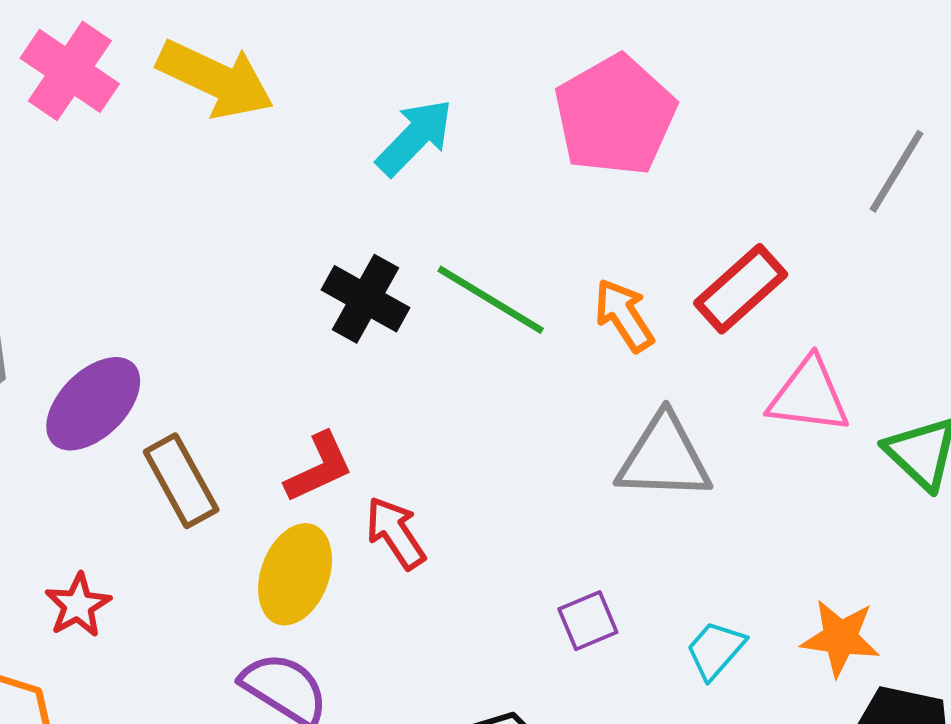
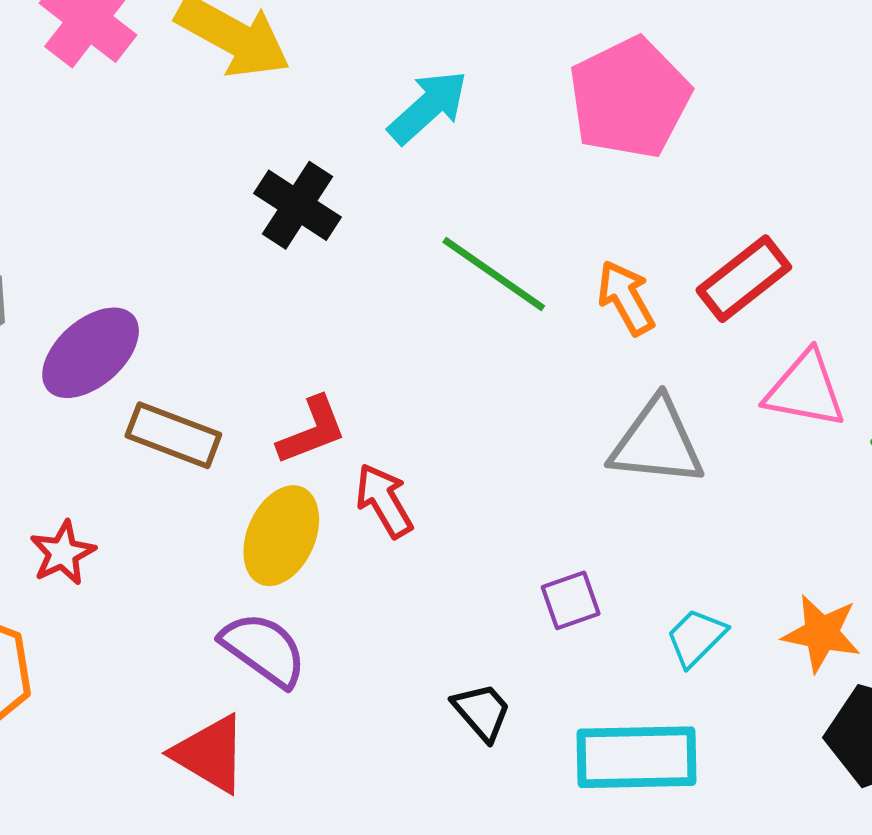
black cross: (366, 299) -> (297, 205), moved
brown rectangle: (181, 481) -> (173, 435), turned -44

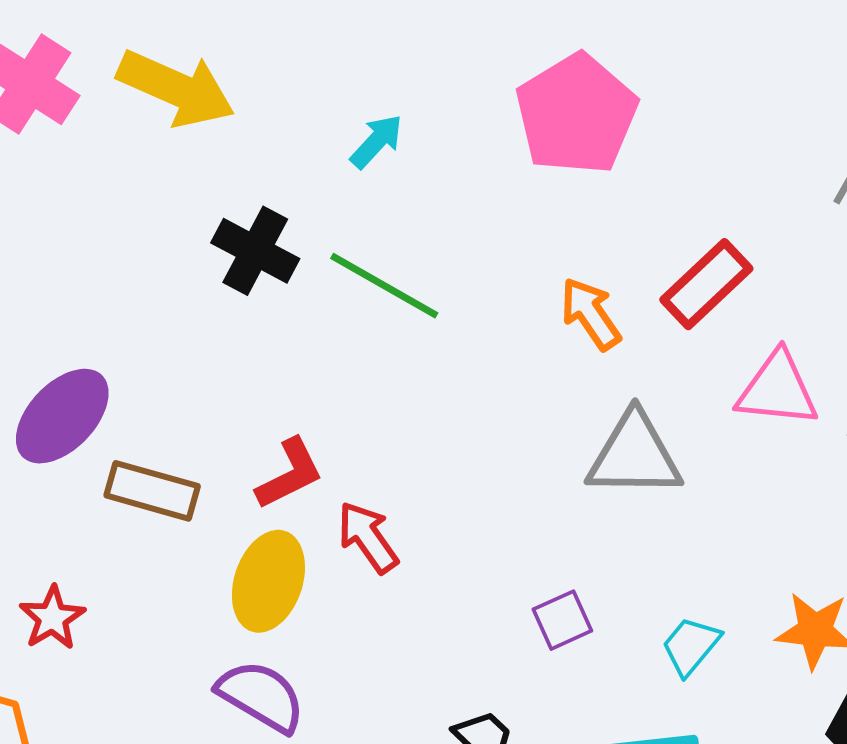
cyan arrow: (428, 107) -> (377, 141), size x0.7
green line: (494, 274) -> (384, 286), moved

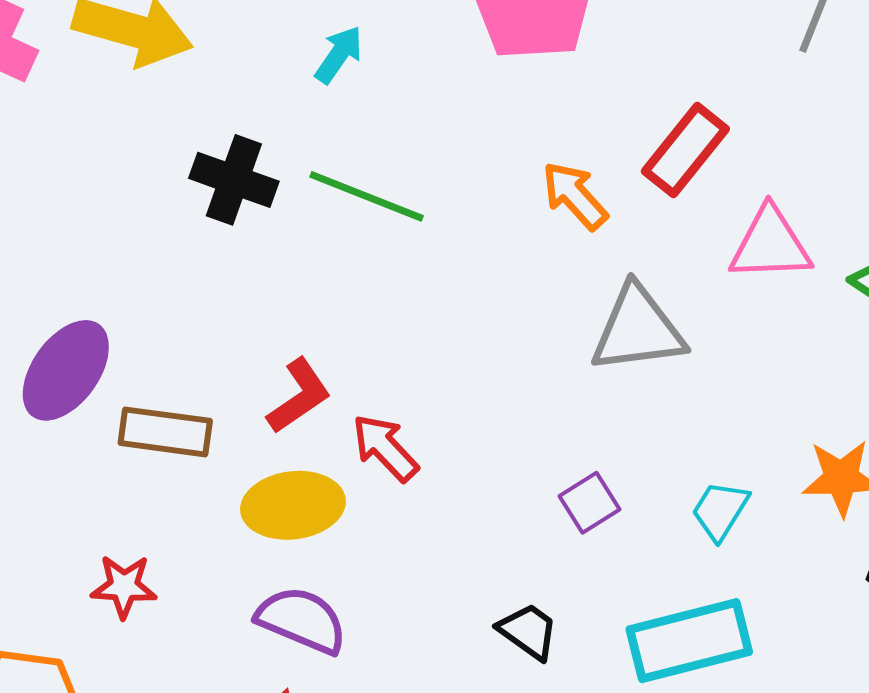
yellow ellipse: (268, 581) -> (293, 505), turned 72
red star: (52, 618) -> (124, 586), moved, turned -30

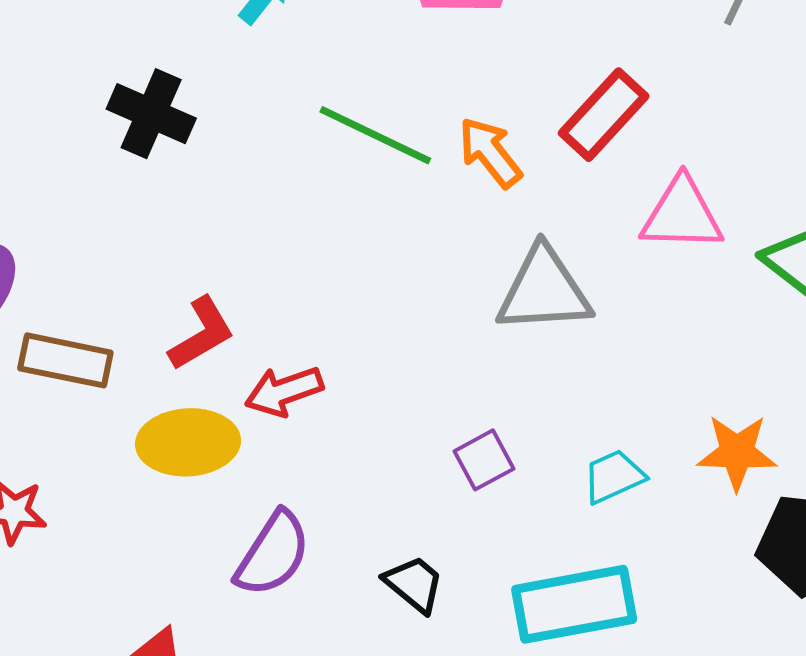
green line: (367, 196) -> (375, 135), moved
red arrow: (385, 448) -> (284, 391), turned -70
cyan trapezoid: (720, 510) -> (614, 477), turned 30
purple semicircle: (302, 620) -> (273, 554), moved, turned 96

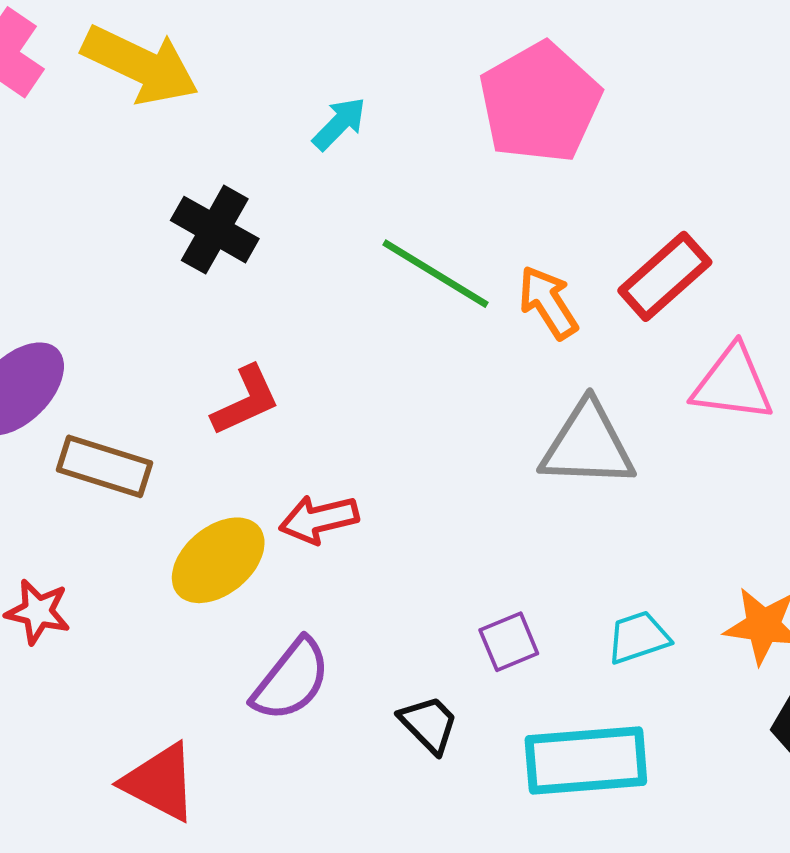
red L-shape: (201, 334) -> (246, 401), moved
yellow ellipse: (188, 442) -> (218, 560), turned -42
purple square: (484, 460) -> (509, 642), moved

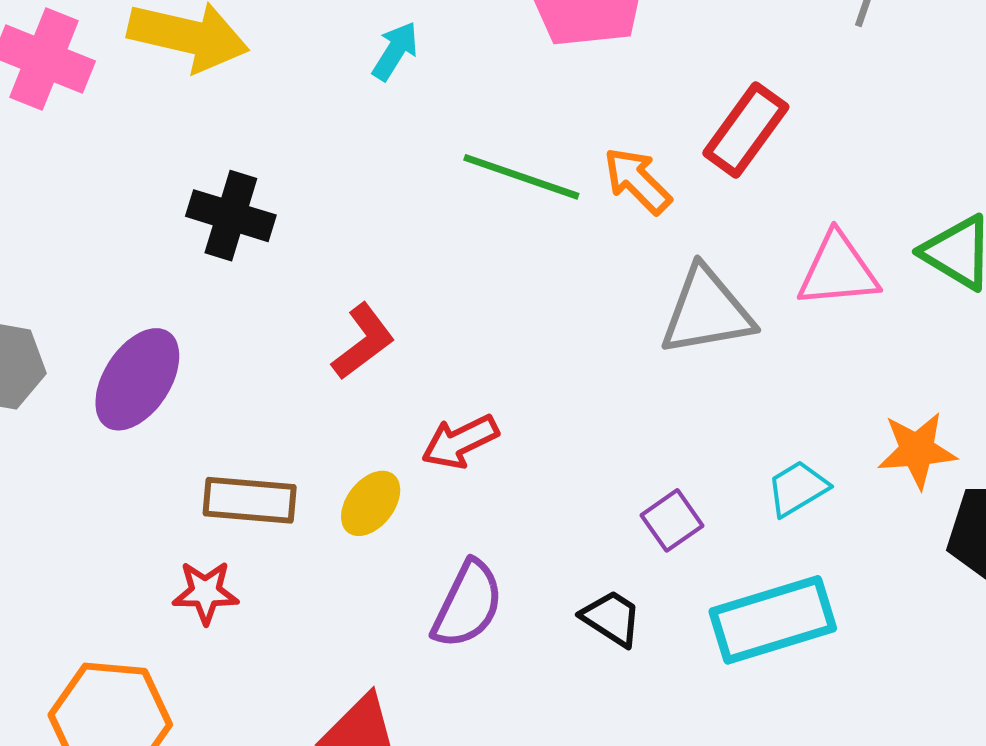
black cross: (215, 230) -> (231, 216), moved
pink triangle: (733, 384) -> (838, 270), moved
brown rectangle: (105, 466) -> (250, 500), moved
yellow ellipse: (218, 560) -> (371, 503), size x0.7

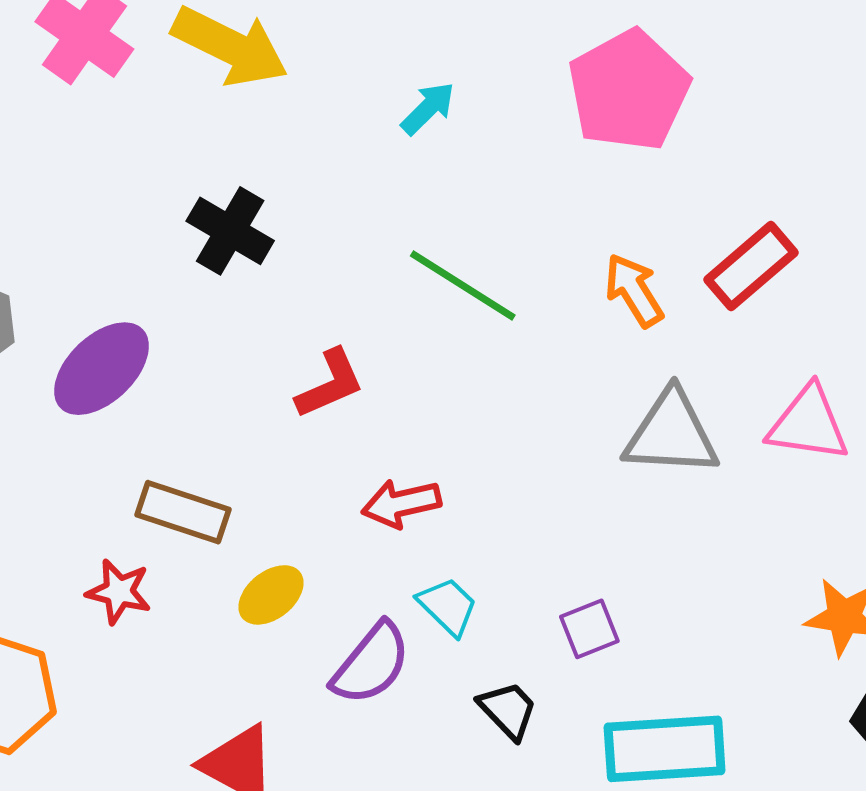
green line: (521, 177) -> (463, 285), moved
cyan trapezoid: (798, 488) -> (448, 606), moved, turned 62
yellow ellipse: (371, 503) -> (271, 595), moved

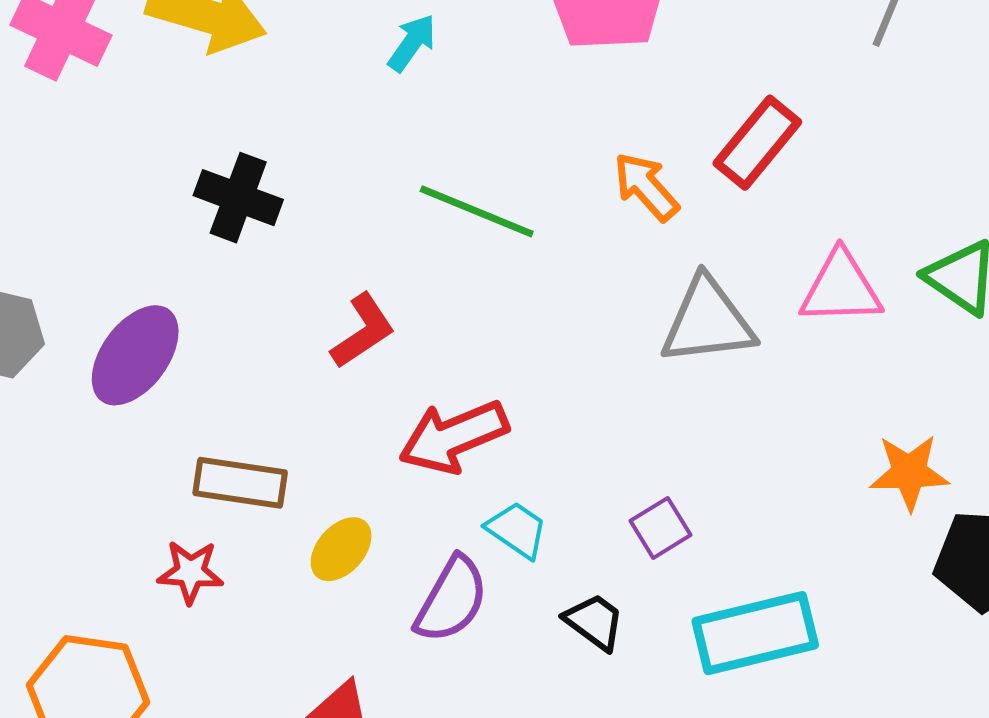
red arrow: (401, 503) -> (454, 437), size x1.4

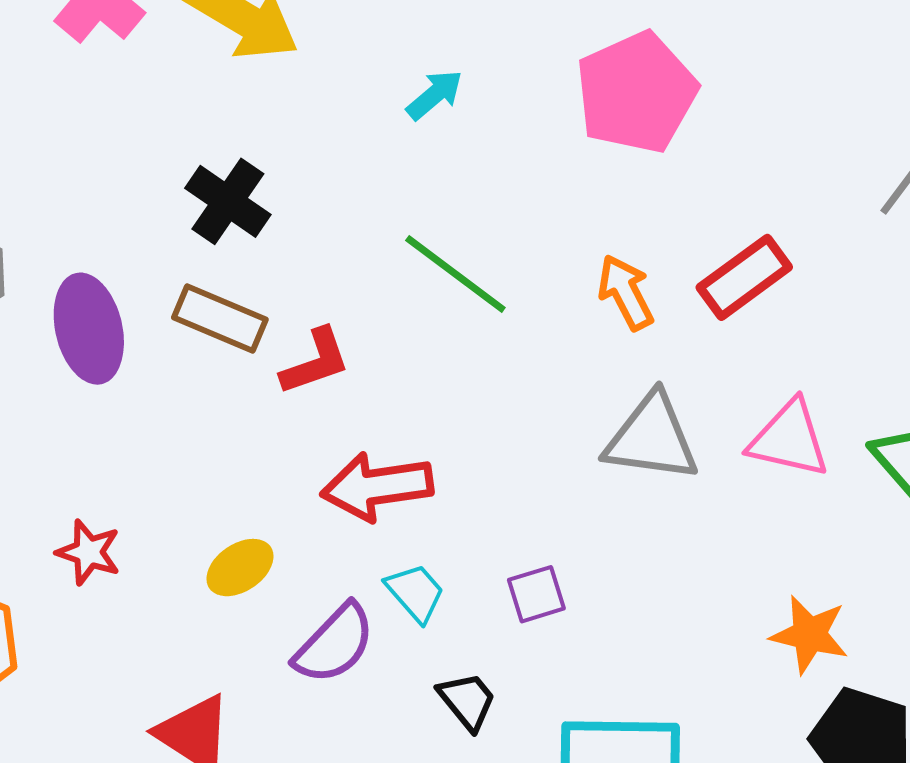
purple ellipse: (135, 355) -> (89, 329), turned -64
brown rectangle: (240, 483) -> (220, 319), moved
purple square: (660, 528) -> (536, 594), moved

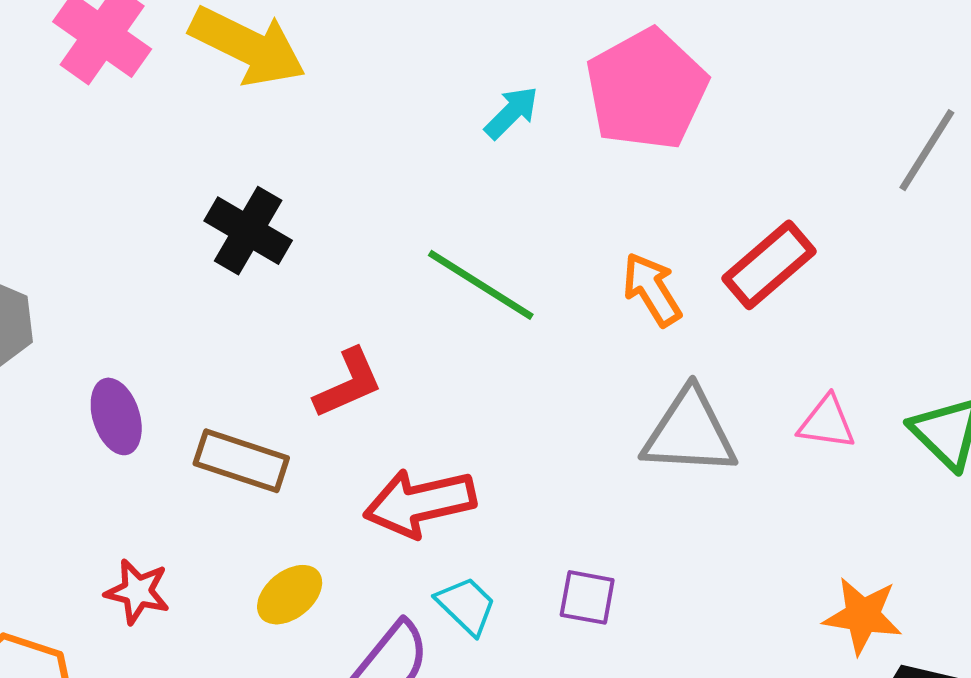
cyan arrow: (435, 95) -> (512, 113), moved
brown rectangle: (220, 319) -> (241, 461), moved
purple ellipse: (89, 329) -> (116, 416), moved, size x0.7
pink triangle: (789, 439) -> (827, 423), size x0.7
purple square: (536, 594) -> (587, 597), turned 32

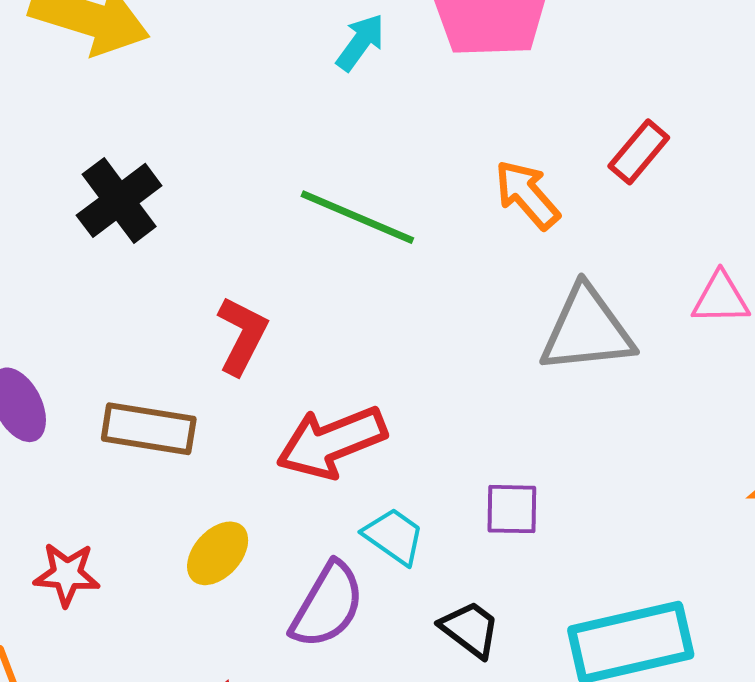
black cross: (248, 231) -> (119, 200), turned 32
red rectangle: (769, 265) -> (639, 152), size x0.7
red L-shape: (348, 383) -> (242, 335), turned -30

